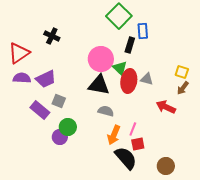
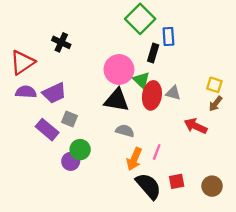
red square: (138, 144) -> (177, 181), moved
brown circle: (166, 166) -> (212, 186), moved

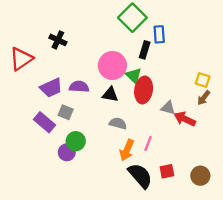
purple semicircle: (26, 92) -> (79, 87), moved
gray triangle: (173, 93) -> (168, 108), moved
black triangle: (117, 100) -> (110, 94), size x0.7

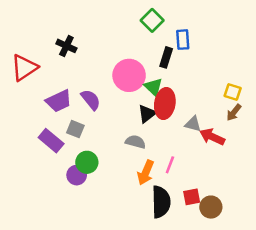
green square: (132, 18) -> (152, 20), size x0.7
purple semicircle: (79, 87) -> (91, 100), turned 48
black triangle: (110, 94) -> (147, 114), moved, turned -48
black semicircle: (140, 176) -> (161, 202), turned 40
brown circle: (200, 176) -> (211, 207), moved

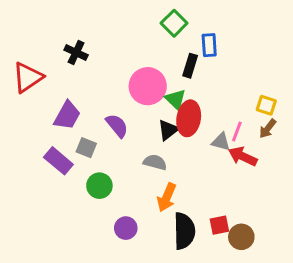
purple semicircle: (91, 100) -> (117, 126), moved
purple trapezoid: (59, 101) -> (67, 115), turned -36
pink line: (170, 165) -> (237, 132), moved
purple circle: (77, 175) -> (126, 228), moved

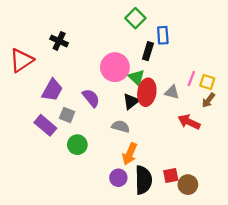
pink line: (237, 132) -> (191, 79), moved
gray triangle: (221, 142) -> (172, 92), moved
purple circle: (126, 228) -> (118, 178), moved

